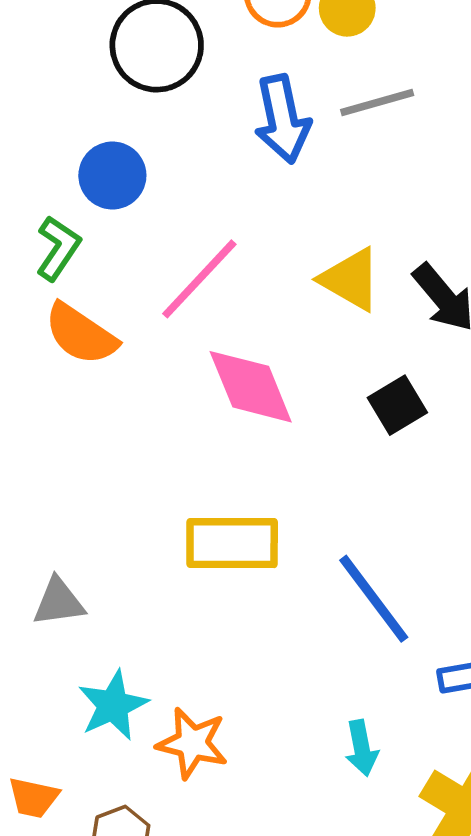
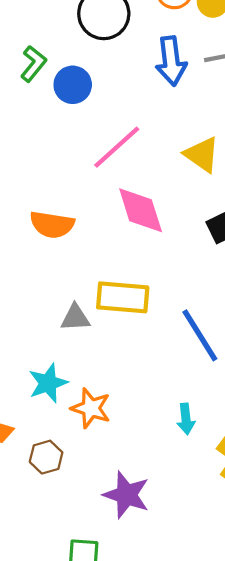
green L-shape: (58, 248) -> (33, 64), moved
orange semicircle: (81, 334) -> (52, 225), moved, turned -30
gray triangle: (59, 602) -> (75, 318), moved

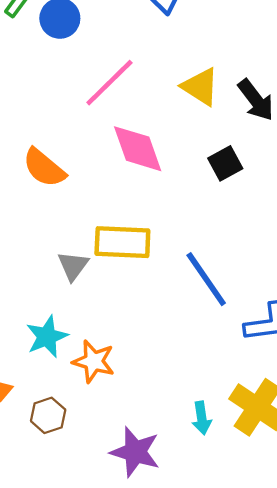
orange semicircle: (52, 225) -> (44, 168), turned 33
gray triangle: (75, 318) -> (73, 266), turned -48
cyan arrow: (186, 419) -> (202, 418), moved

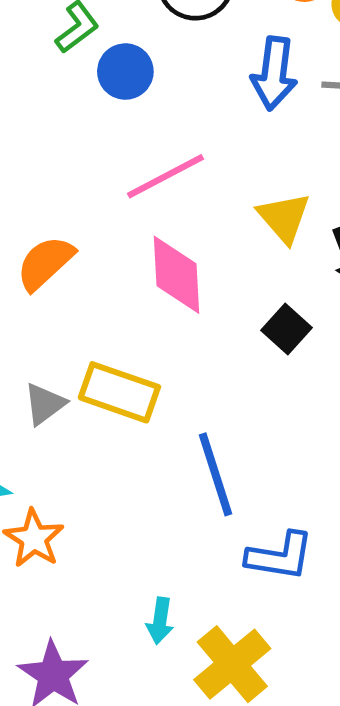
black square: (225, 163) -> (287, 329), turned -36
orange semicircle: (44, 168) -> (45, 263), turned 81
cyan arrow: (202, 418) -> (160, 621), moved

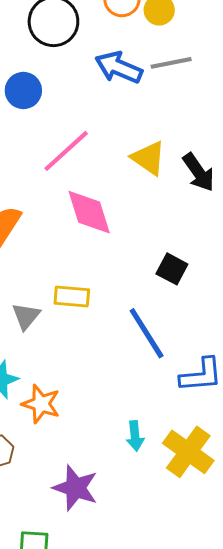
blue arrow: (274, 73) -> (119, 67), turned 120
black square: (287, 329) -> (172, 269), moved
yellow rectangle: (119, 392) -> (72, 296), size x0.7

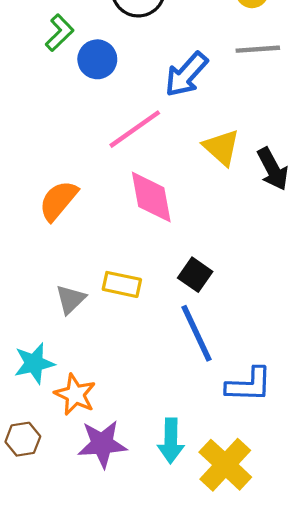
blue arrow: (119, 67) -> (186, 74), moved, turned -78
black square: (172, 269) -> (195, 275), moved
cyan arrow: (135, 436) -> (171, 441), size x1.4
purple star: (75, 488) -> (102, 444), moved, turned -30

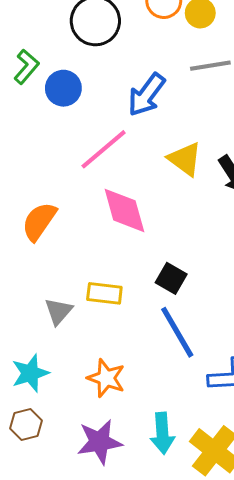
orange star: (75, 394) -> (106, 378), moved
brown hexagon: (23, 439) -> (26, 424), moved

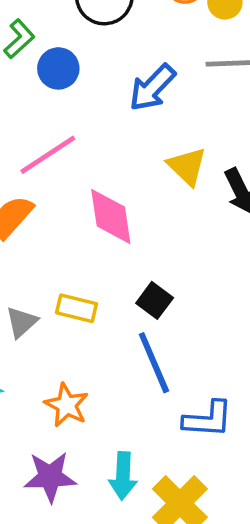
pink line: (104, 149) -> (48, 155), moved

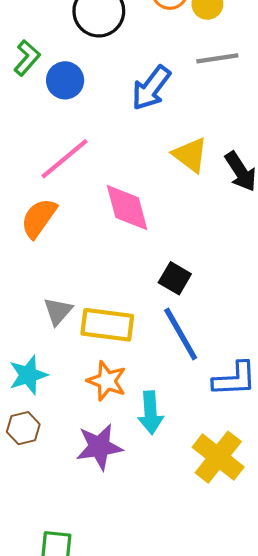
yellow rectangle: (77, 308) -> (107, 325), moved, size x1.4
cyan arrow: (123, 476) -> (151, 413), moved

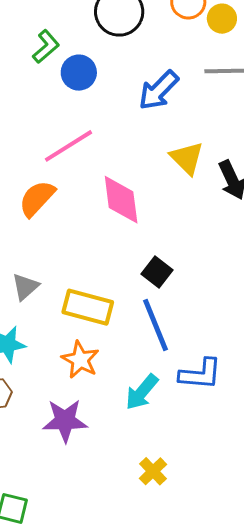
gray triangle: (58, 311) -> (25, 287), moved
cyan arrow: (151, 413) -> (142, 392), moved, turned 36
yellow cross: (218, 457) -> (153, 471), moved, size x0.6

